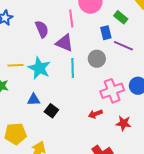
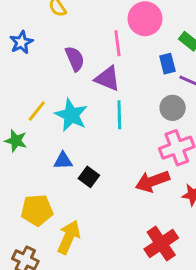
gray circle: (97, 59) -> (173, 108), moved
yellow line: (15, 65) -> (37, 111), turned -49
red arrow: (95, 114) -> (152, 181), size x1.6

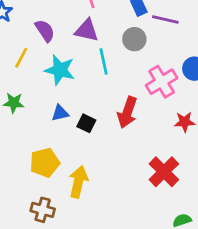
purple semicircle: (75, 59) -> (45, 31), moved
gray circle: (173, 108) -> (134, 39), moved
yellow line: (37, 111) -> (21, 58), moved
red arrow: (152, 181) -> (127, 112), moved, turned -40

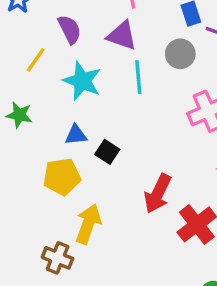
red arrow: (127, 112) -> (158, 194), moved
yellow pentagon: (45, 163) -> (62, 177), moved
brown cross: (43, 210) -> (58, 258), moved

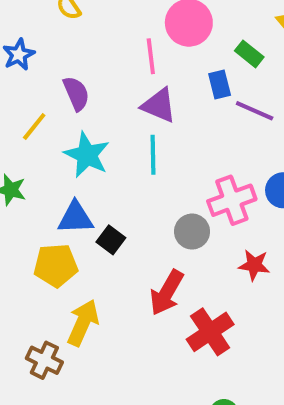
purple triangle: (122, 35) -> (159, 105), moved
gray circle: (180, 54) -> (192, 232), moved
blue triangle: (76, 135) -> (75, 218), size x1.4

